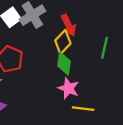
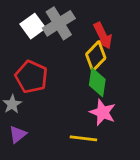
yellow line: (83, 109) -> (83, 138), moved

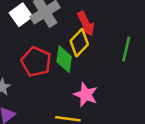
red pentagon: (31, 77) -> (36, 62), moved
green diamond: (97, 82) -> (64, 59), moved

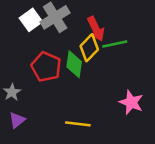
green line: (126, 49) -> (115, 44), moved, turned 65
pink star: (86, 95) -> (131, 102), moved

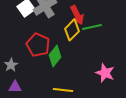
green diamond: (74, 64) -> (55, 56), moved, turned 30
purple triangle: (17, 120) -> (15, 87), turned 40

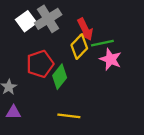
red pentagon: (38, 45) -> (40, 64), turned 30
pink star: (105, 73) -> (110, 59), moved

